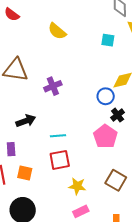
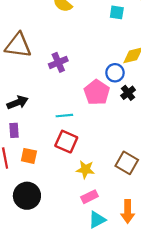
black arrow: (26, 121) -> (18, 103), moved
pink pentagon: (105, 136) -> (97, 92), moved
red square: (60, 160) -> (66, 142), turned 35

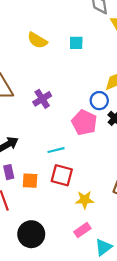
cyan square: (117, 12) -> (76, 43), moved
orange square: (29, 156) -> (30, 181), moved
pink rectangle: (89, 197) -> (82, 230), moved

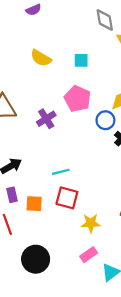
pink pentagon: (84, 122) -> (78, 99), moved

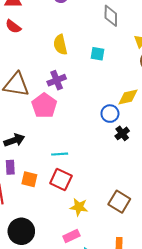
gray diamond: (105, 20) -> (111, 16), moved
yellow semicircle: (41, 58) -> (60, 45), turned 36
pink pentagon: (78, 99) -> (44, 106), moved
purple cross: (46, 119) -> (57, 80), moved

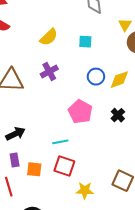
yellow semicircle: (60, 45) -> (49, 37), turned -114
pink pentagon: (44, 106) -> (80, 112), moved
blue circle: (110, 114) -> (96, 77), moved

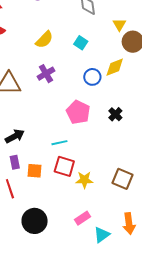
cyan square: (85, 42) -> (81, 43), turned 32
yellow diamond: (119, 80) -> (115, 67), moved
yellow star: (85, 190) -> (84, 180), moved

